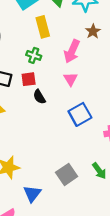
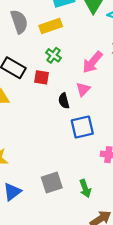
yellow rectangle: (43, 27) -> (51, 26), moved, turned 70
black semicircle: (39, 97) -> (64, 101), moved

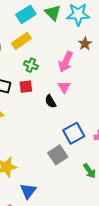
blue square: (82, 127) -> (74, 133), moved
gray square: (52, 183) -> (58, 155), moved

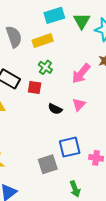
pink triangle: (64, 87) -> (79, 105), moved
black semicircle: (51, 101) -> (55, 109), turned -48

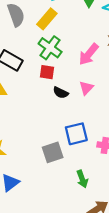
yellow rectangle: (43, 41) -> (47, 19), turned -30
green cross: (45, 67) -> (50, 48), size x1.5
red square: (35, 88) -> (47, 72), moved

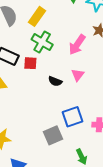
red square: (47, 72) -> (30, 63), moved

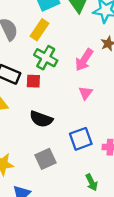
black semicircle: (55, 81) -> (41, 119), moved, size x1.5
gray square: (53, 135) -> (46, 159), moved

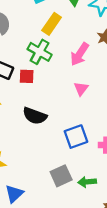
yellow rectangle: (40, 30) -> (52, 24), moved
gray square: (46, 159) -> (61, 176), moved
green arrow: (92, 182) -> (87, 182), turned 112

